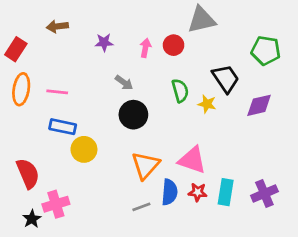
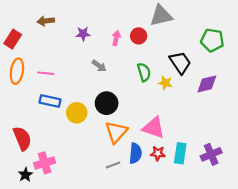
black circle: (133, 115) -> (107, 103), moved
yellow circle: (84, 149) -> (77, 113), moved

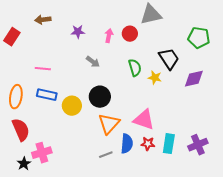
orange ellipse: (17, 71) -> (16, 97), moved

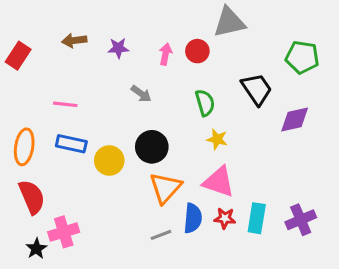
brown arrow: (43, 20) -> (74, 40), moved
yellow star: (155, 78) -> (217, 139), moved

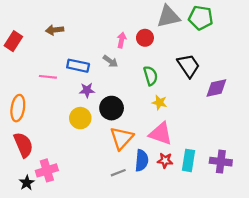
purple star: (118, 48) -> (87, 90), moved
green pentagon: (302, 57) -> (201, 18), moved
gray arrow: (141, 94) -> (110, 61), moved
blue rectangle: (71, 144) -> (78, 66), moved
purple cross: (301, 220) -> (221, 162), turned 30

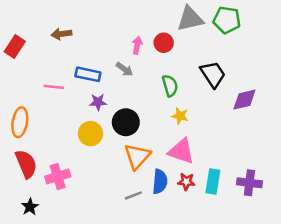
pink cross: (47, 170) -> (58, 176), moved

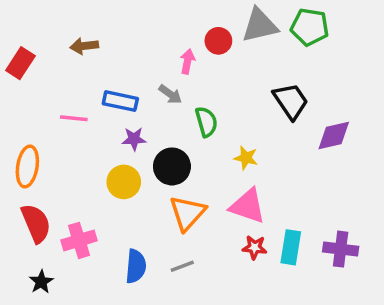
red circle: (164, 43) -> (218, 41), moved
green semicircle: (170, 86) -> (206, 122), moved
blue semicircle: (160, 182) -> (136, 266), moved

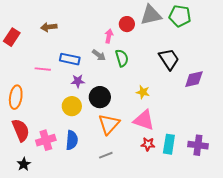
green semicircle: (206, 122) -> (122, 58), moved
blue semicircle: (136, 266) -> (72, 140), moved

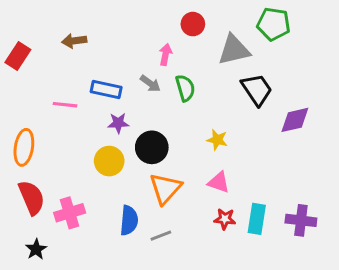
gray triangle: (151, 15) -> (234, 50), moved
red circle: (127, 24) -> (193, 24), moved
pink triangle: (144, 120) -> (219, 182), size x0.7
blue semicircle: (72, 140) -> (129, 220), moved

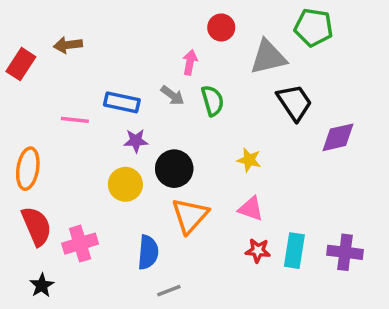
brown arrow: (74, 41) -> (68, 45), moved
gray line: (161, 236) -> (169, 291), moved

